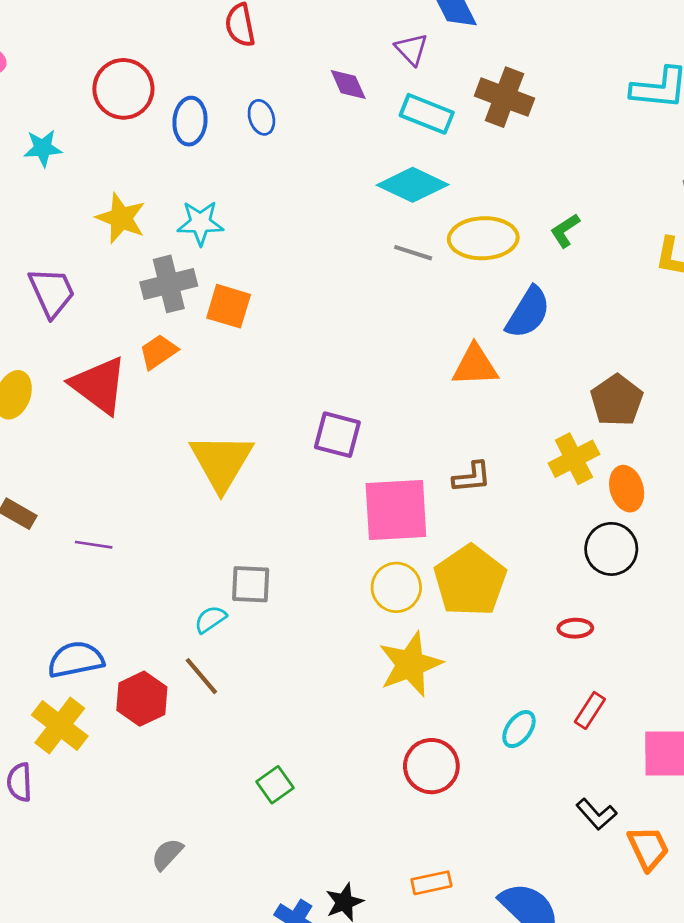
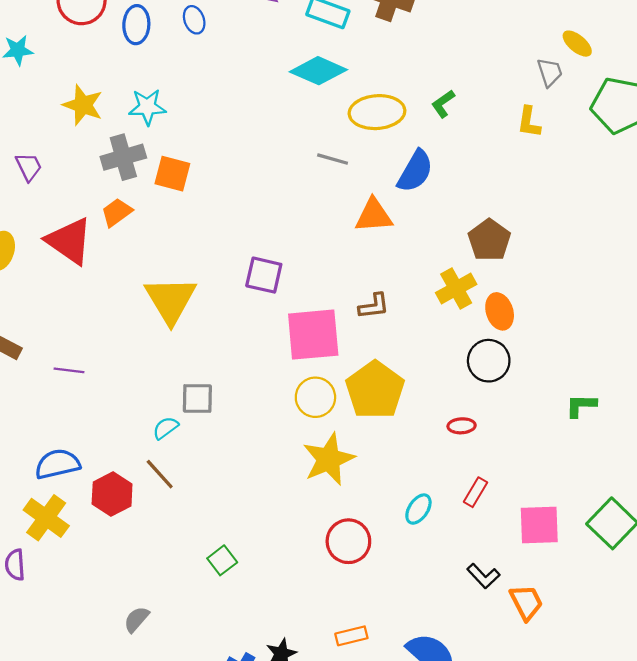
gray line: (413, 253) -> (333, 159), moved
purple trapezoid: (52, 292) -> (29, 167), size x0.7

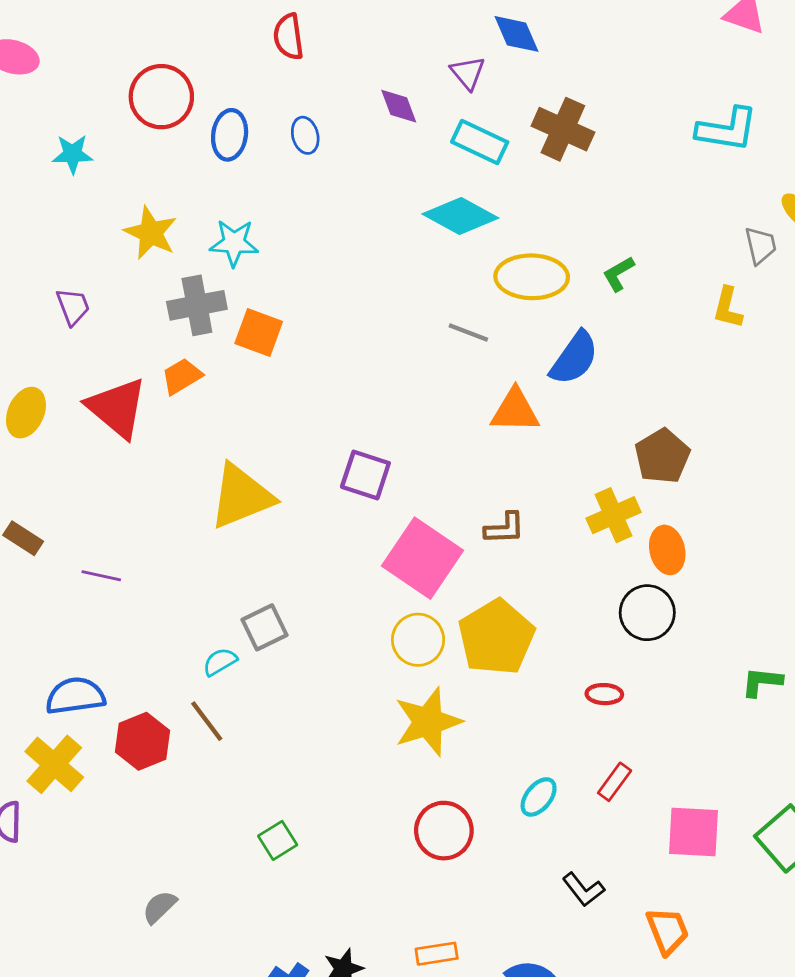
yellow triangle: (170, 300) -> (241, 496), turned 34
pink square: (313, 335) -> (422, 558), turned 34
gray square: (197, 398) -> (265, 627), turned -32
black L-shape: (483, 576) -> (583, 889), moved

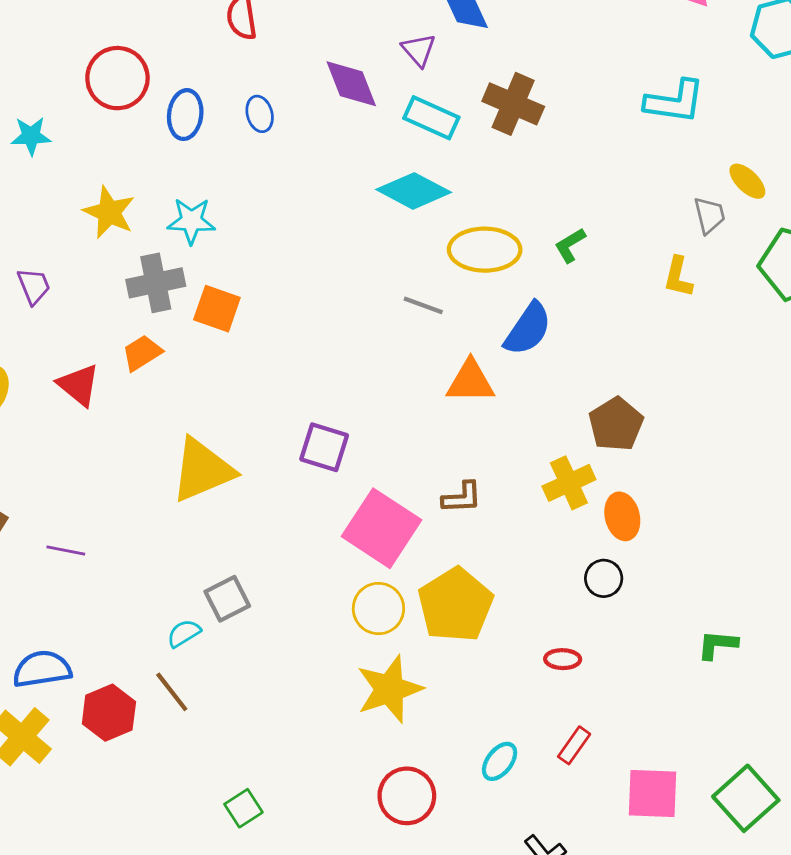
purple diamond: (399, 106) -> (351, 84), size x1.4
red triangle: (117, 408) -> (79, 385), size x0.7
black circle: (647, 613) -> (604, 578), size x0.7

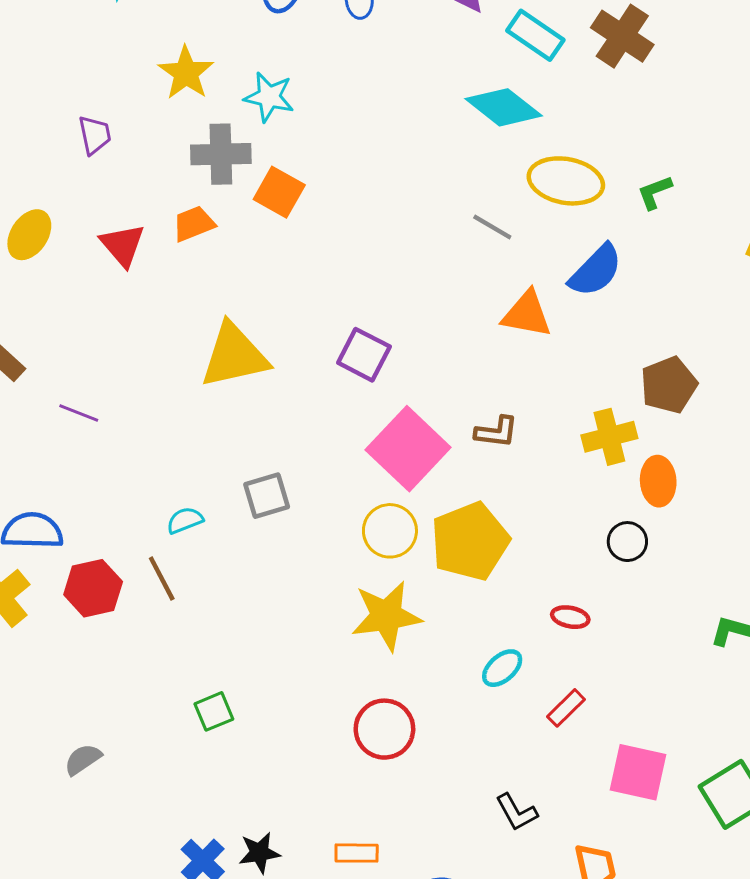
gray square: (227, 599) -> (267, 496), moved
cyan ellipse: (500, 761) -> (502, 668), moved

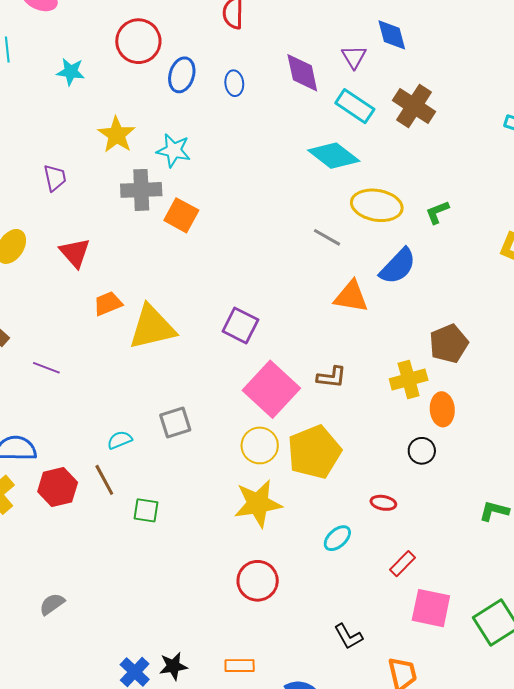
orange trapezoid: (194, 224) -> (108, 304), moved
red rectangle: (566, 708) -> (402, 564), moved
green square: (214, 711) -> (146, 510), moved, turned 32

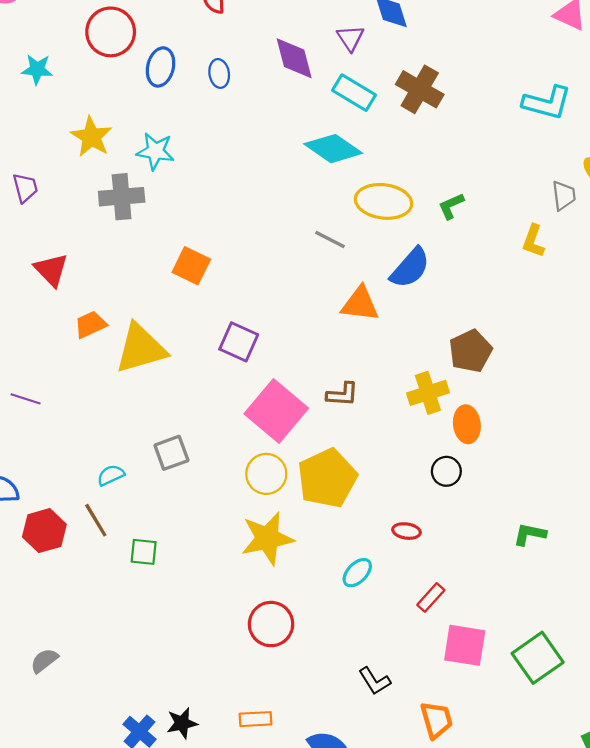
orange square: (181, 215) -> (191, 266), moved

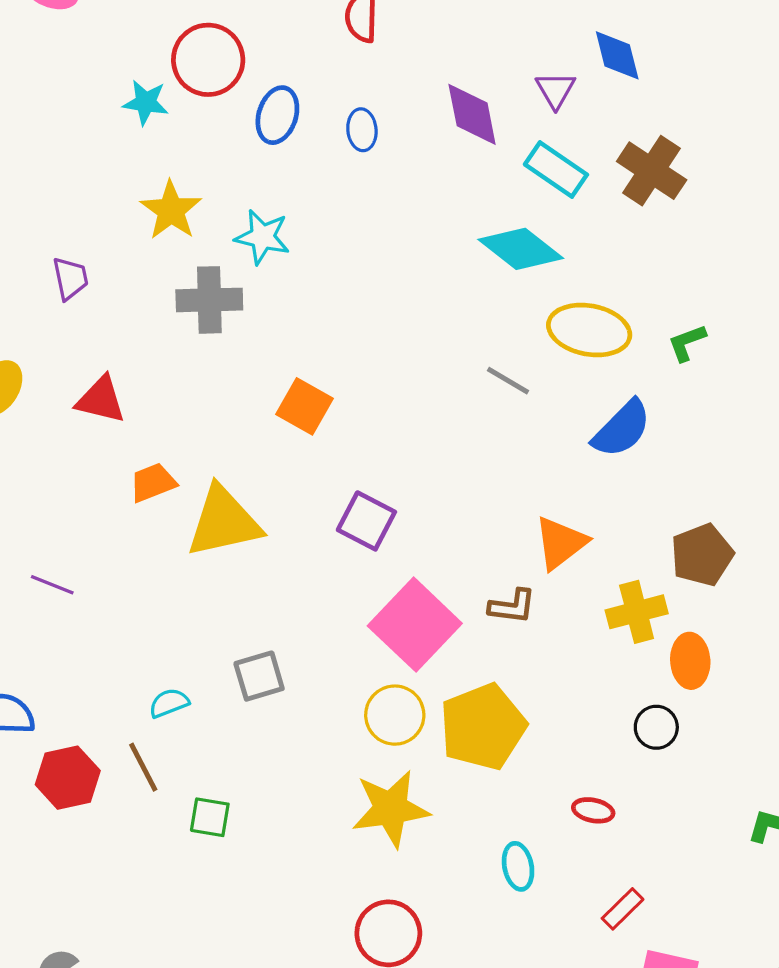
cyan star: (37, 69) -> (146, 102), moved
red triangle: (51, 270) -> (101, 400), turned -36
orange triangle: (360, 304) -> (561, 543), moved, turned -48
cyan ellipse: (357, 573) -> (518, 866), turned -60

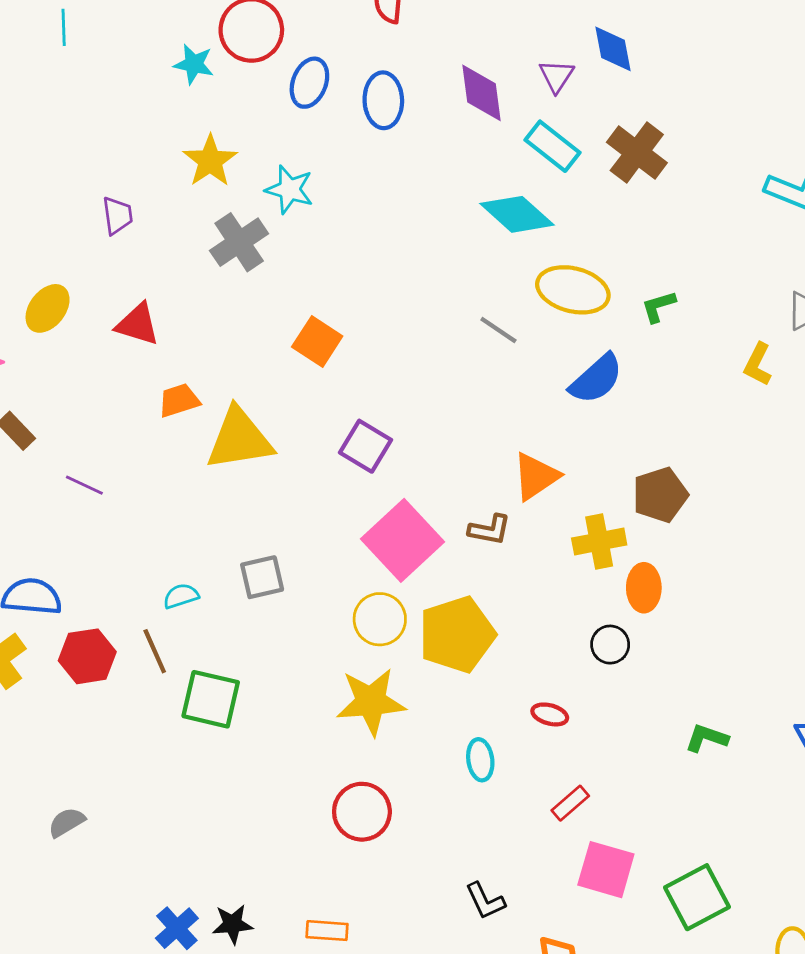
blue ellipse: (362, 130) -> (383, 100), size x1.5
gray cross: (209, 300) -> (239, 242), turned -36
green square: (210, 817) -> (211, 699), size x1.6

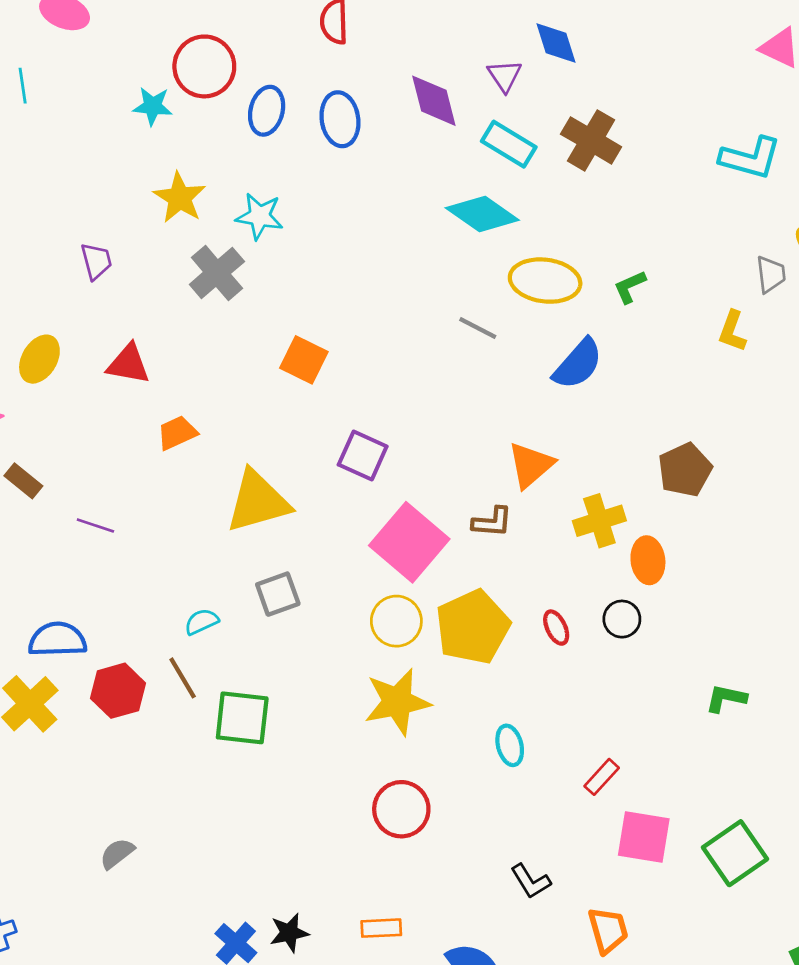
yellow triangle: (239, 439) -> (258, 501), moved
brown pentagon: (660, 495) -> (685, 470), moved
red ellipse: (550, 714) -> (556, 628), moved, turned 56

